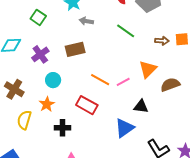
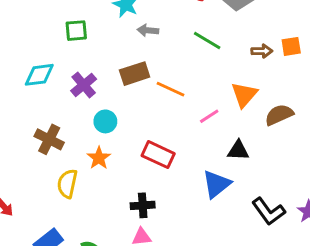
green square: (38, 17) -> (76, 31), turned -35
orange line: (100, 80) -> (171, 89), moved
black cross: (62, 128) -> (143, 205), moved

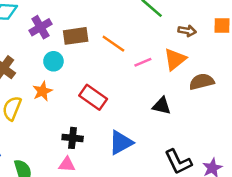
brown arrow: (262, 51) -> (187, 31), moved
brown rectangle: (135, 74) -> (76, 36), moved
pink line: (209, 116) -> (143, 62), moved
blue triangle: (216, 184) -> (121, 143), moved

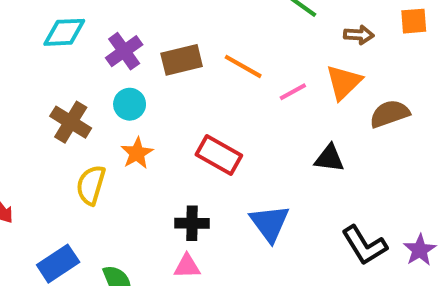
cyan circle: (53, 61) -> (130, 104), moved
blue triangle: (121, 143) -> (270, 223), turned -32

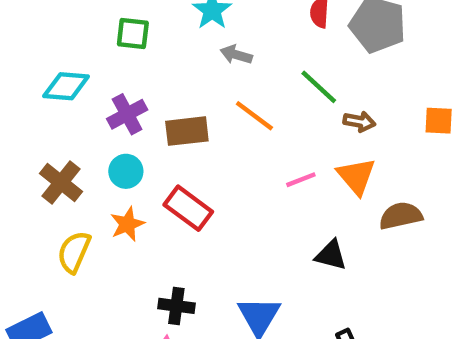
brown arrow: (359, 35) -> (359, 122), moved
orange line: (243, 66) -> (254, 116), moved
orange triangle: (344, 82) -> (356, 176), turned -33
red rectangle: (219, 155) -> (188, 208), moved

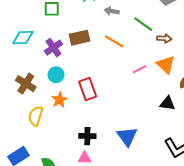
gray arrow: (236, 55) -> (112, 11), moved
brown rectangle: (187, 131) -> (79, 38), moved
red rectangle: (188, 208) -> (88, 89), turned 40
black triangle: (331, 255) -> (167, 103), moved

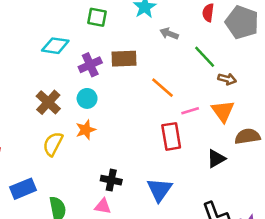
orange line: (114, 41) -> (162, 88), moved
red rectangle: (88, 89) -> (171, 136), moved
black triangle: (167, 103) -> (216, 159), turned -49

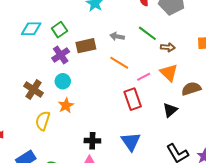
green square: (97, 17) -> (59, 30), moved, turned -35
gray arrow: (169, 34) -> (117, 36), moved
cyan diamond: (55, 46) -> (31, 29), moved

